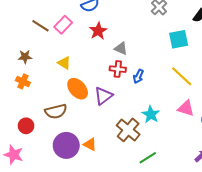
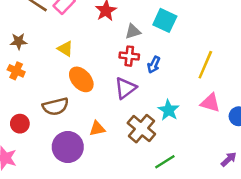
cyan square: (179, 39) -> (165, 20), moved, turned 36
gray triangle: (121, 48) -> (133, 32), turned -40
yellow line: (182, 76) -> (205, 65), turned 70
purple triangle: (103, 96) -> (126, 88), moved
orange triangle: (90, 144) -> (97, 129), moved, turned -40

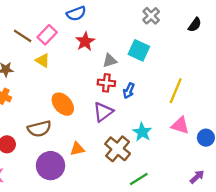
yellow triangle: (65, 49) -> (43, 60), moved

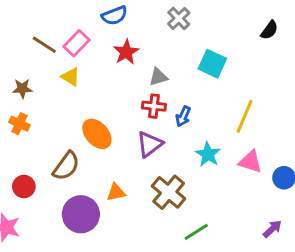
gray cross: (151, 16) -> (179, 18), moved
cyan square: (139, 50) -> (212, 64), moved
brown semicircle: (39, 129) -> (66, 166), turned -40
cyan star: (142, 132) -> (208, 154), moved

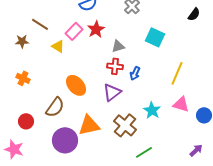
pink rectangle: (76, 43) -> (74, 31), moved
brown star: (22, 89) -> (22, 41), moved
cyan star: (208, 154) -> (152, 110), moved
orange triangle: (116, 192) -> (89, 125), size x1.6

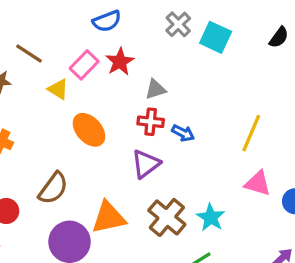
cyan square: (155, 37) -> (216, 37), moved
blue arrow: (135, 73) -> (183, 133), turned -88
orange ellipse: (76, 85) -> (89, 130), moved
cyan star: (152, 110) -> (211, 217), moved

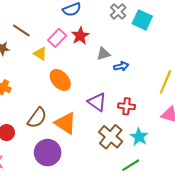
red cross: (151, 122) -> (126, 106), moved
blue arrow: (183, 133) -> (121, 66), moved, turned -40
purple triangle: (146, 164) -> (97, 102), turned -48
orange triangle: (108, 217) -> (65, 123), moved, turned 45

